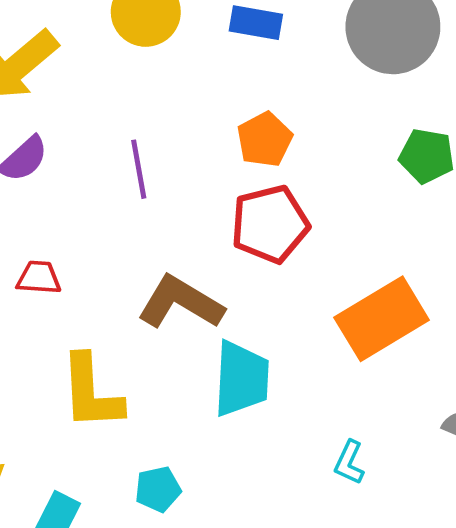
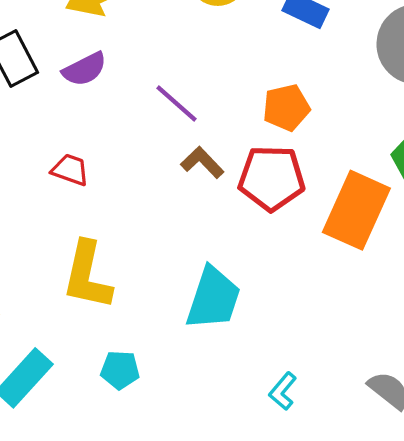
purple line: (139, 169) -> (177, 103), turned -54
brown L-shape: (181, 303) -> (202, 162), moved, size x0.6
orange rectangle: (382, 319) -> (356, 210), moved, turned -50

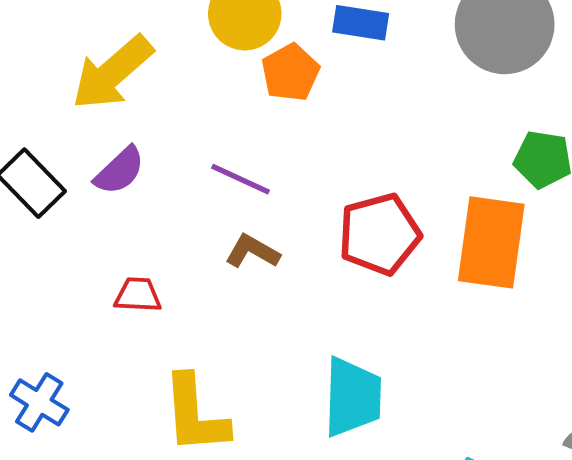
orange pentagon: (286, 108) -> (290, 73), moved
brown L-shape: (202, 162) -> (252, 252), moved

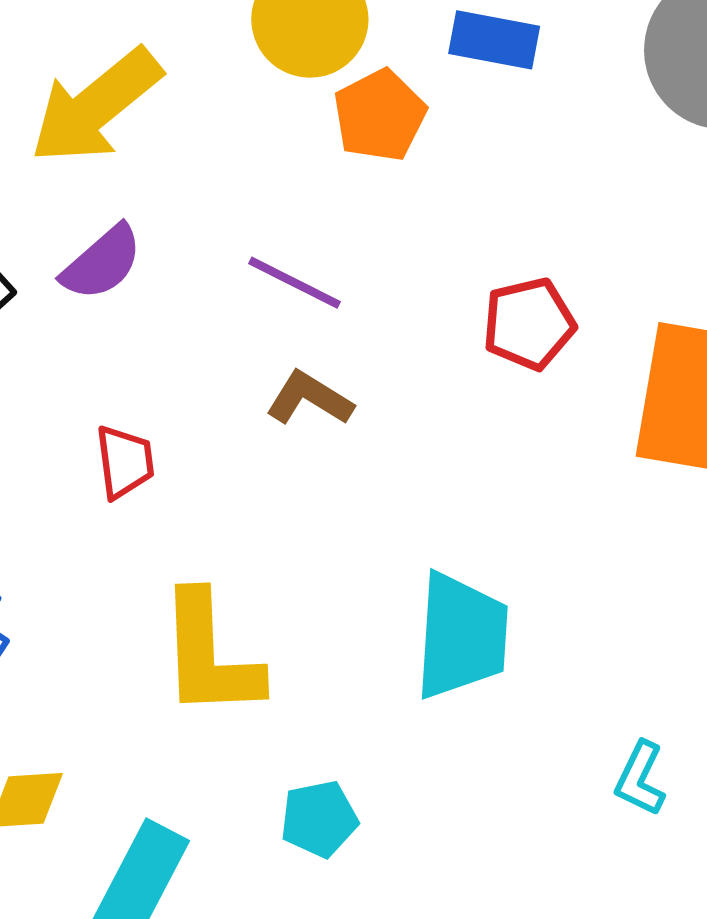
red pentagon: (379, 234) -> (529, 324), moved, size x0.7
red trapezoid: (138, 295) -> (125, 462), turned 78

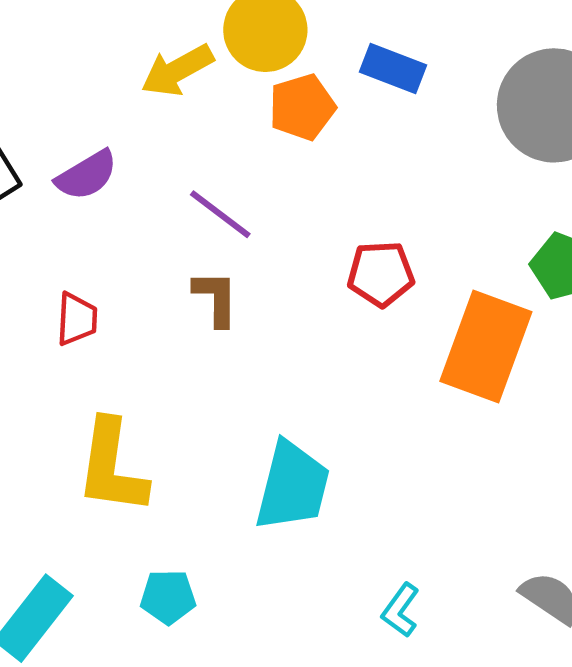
yellow arrow: (96, 106) -> (177, 70), moved, size x0.7
brown L-shape: (309, 399) -> (216, 298), turned 48

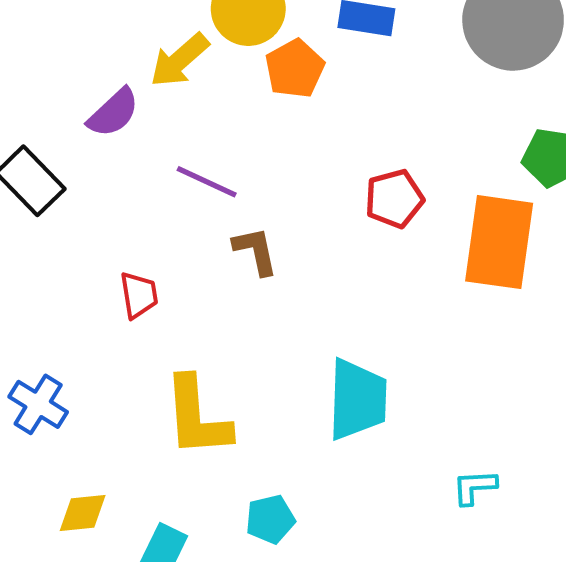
purple semicircle: (87, 175) -> (113, 113), moved
purple line: (220, 214) -> (207, 182), moved
cyan L-shape: (400, 610) -> (474, 487), turned 63

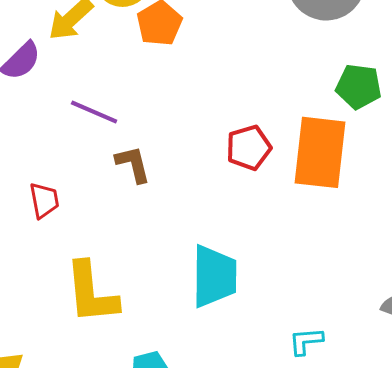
red pentagon: (394, 199) -> (249, 148), moved

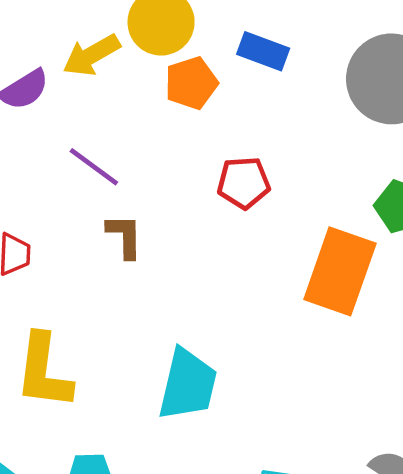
red pentagon: (249, 148) -> (244, 183), moved

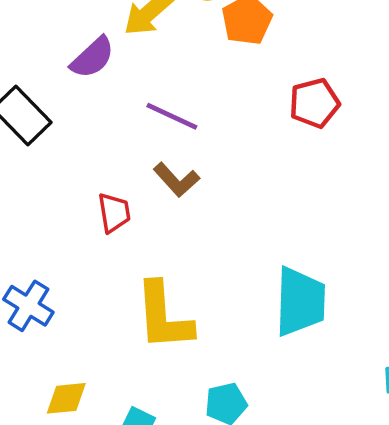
brown L-shape: (125, 236) -> (176, 180), moved, turned 150

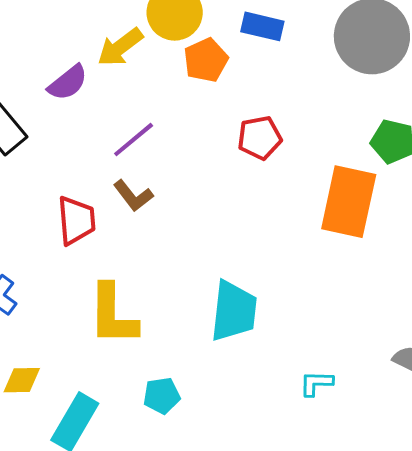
purple line: (172, 116) -> (134, 140), turned -69
red trapezoid: (114, 213) -> (76, 220), size x1.4

